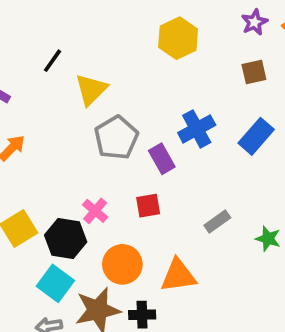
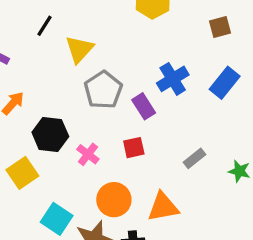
black hexagon: (66, 238) -> (50, 134), moved

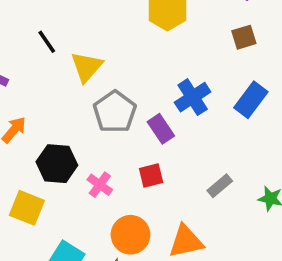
black line: (45, 26) -> (47, 42), turned -65
yellow square: (22, 173) -> (27, 208), turned -32

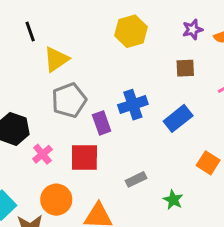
red square: (151, 176) -> (84, 157), size x1.5

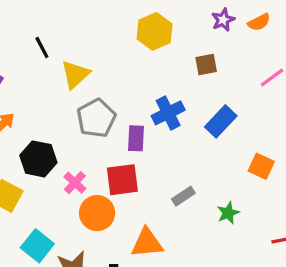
brown square: (185, 68) -> (206, 64), moved
purple rectangle: (102, 123) -> (136, 138), turned 30
orange circle: (56, 200) -> (97, 213), moved
green star: (173, 200) -> (228, 213), turned 30

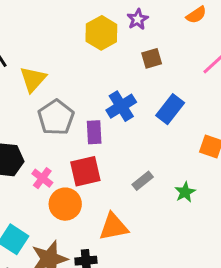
purple star: (223, 20) -> (138, 19), moved

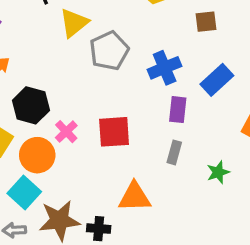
gray pentagon: (56, 117) -> (109, 51), moved
purple rectangle: (94, 132) -> (178, 110), moved
gray rectangle: (143, 181) -> (174, 152), turned -45
orange circle: (65, 204) -> (37, 155), moved

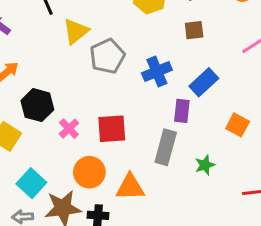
purple rectangle: (178, 110) -> (182, 111), moved
gray rectangle: (174, 152) -> (166, 147), size x1.6
orange circle: (37, 155) -> (89, 172), moved

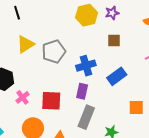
yellow triangle: (76, 31) -> (25, 44), moved
purple rectangle: (182, 111) -> (82, 91), moved
orange square: (238, 125) -> (136, 108), turned -35

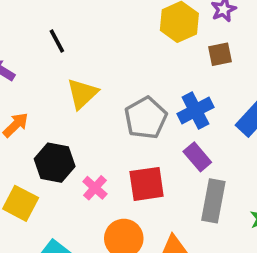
brown square: (114, 40) -> (220, 54), moved
gray pentagon: (54, 52) -> (146, 118), moved
purple rectangle: (82, 91) -> (197, 157), turned -42

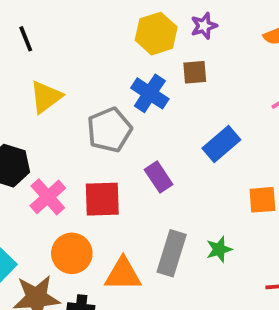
blue cross: (195, 111) -> (150, 93), moved, turned -36
pink cross: (95, 188) -> (48, 197), size x1.4
gray rectangle: (213, 201) -> (172, 253), moved

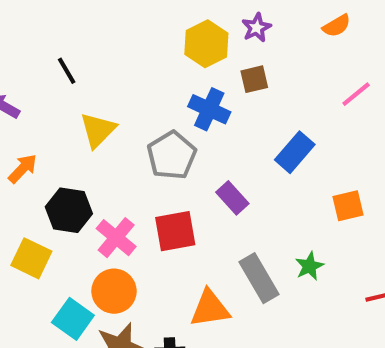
orange circle: (72, 253) -> (114, 291), moved
gray rectangle: (172, 253) -> (259, 278), turned -39

